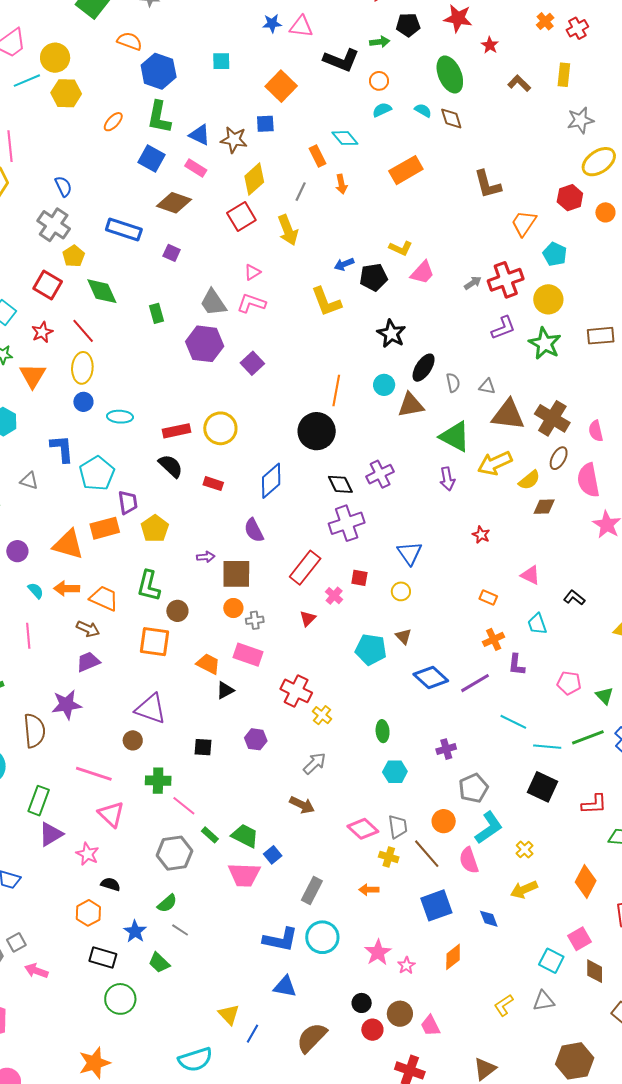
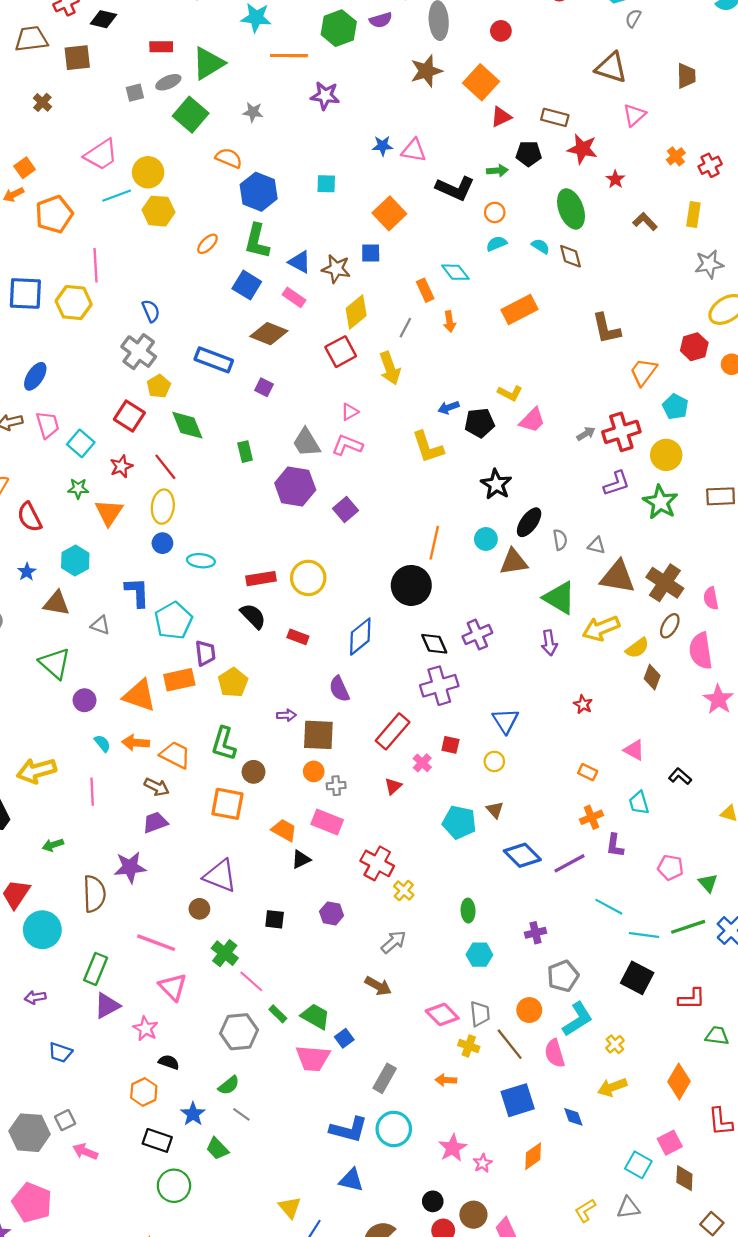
brown diamond: (544, 507) -> (652, 677), turned -70
green cross: (158, 781) -> (225, 953), turned 35

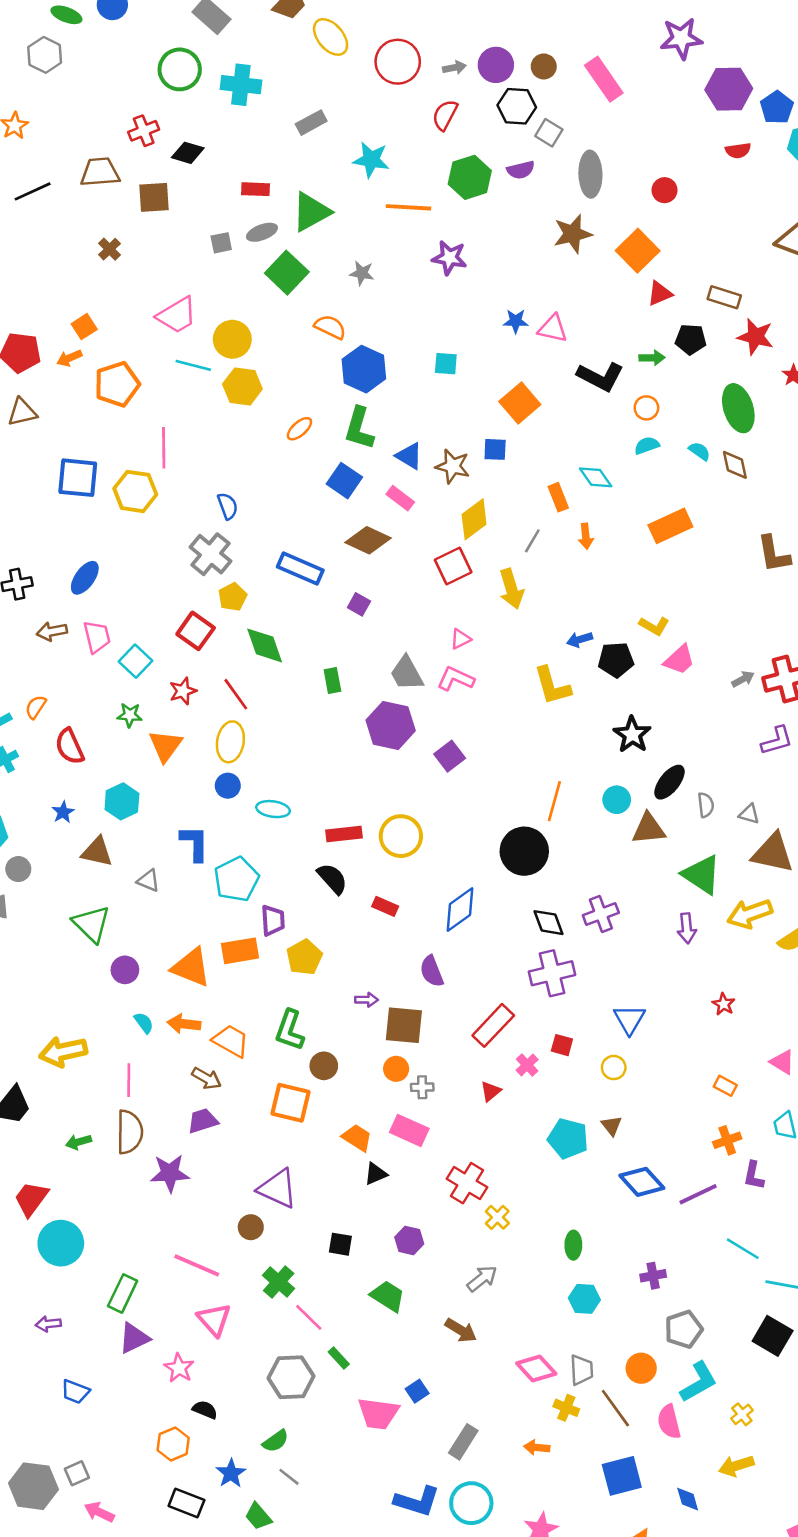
cyan line: (117, 196) -> (193, 365), turned 32
brown semicircle: (94, 894) -> (130, 1132), moved
green trapezoid: (315, 1016) -> (388, 1296), moved

